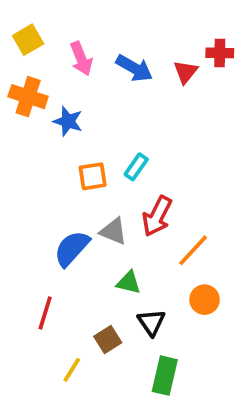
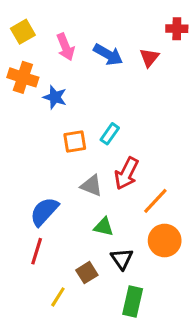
red cross: (220, 53) -> (177, 29), moved
blue semicircle: (72, 248) -> (44, 212), moved
orange circle: (205, 300) -> (165, 241), size x1.4

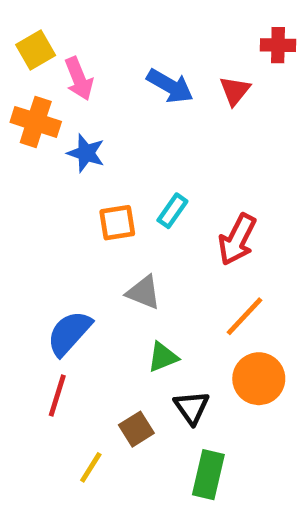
pink arrow: (66, 47) -> (79, 79), moved
red arrow: (127, 173) -> (237, 239), moved
green triangle: (104, 227) -> (163, 357), turned -35

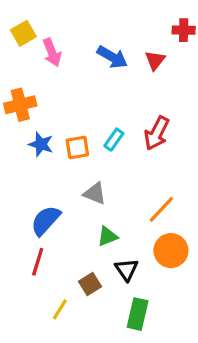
orange cross: (36, 122) -> (20, 105), moved, turned -32
blue star: (86, 153) -> (41, 144), moved
red arrow: (237, 239) -> (157, 133), moved

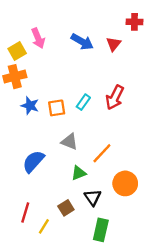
yellow square: (23, 33) -> (17, 51), moved
orange line: (161, 209) -> (102, 153), moved
red line: (38, 262) -> (25, 213), moved

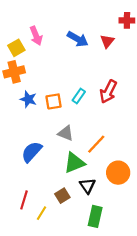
green triangle: (79, 173) -> (74, 163), size x1.5

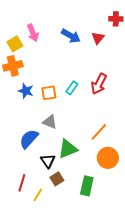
gray triangle: (66, 133) -> (50, 122), moved
orange line: (96, 144) -> (99, 132), moved
black triangle: (87, 186) -> (48, 161), moved
green rectangle: (95, 216) -> (87, 186), moved

